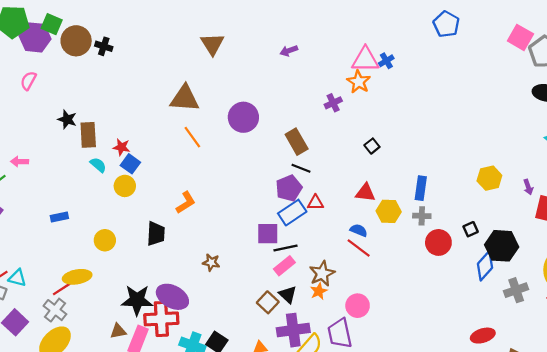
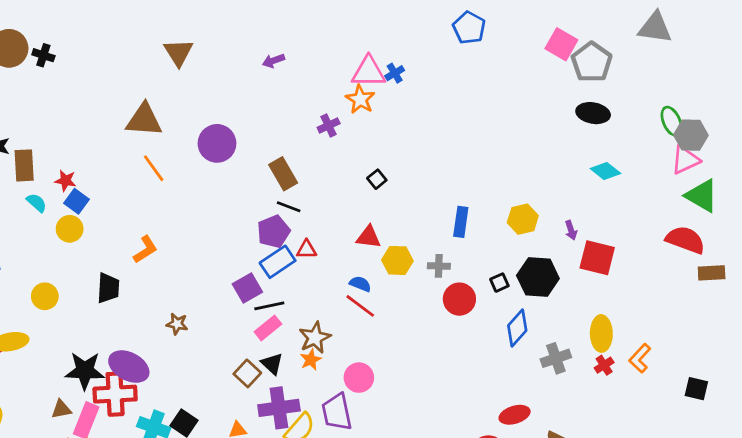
blue rectangle: (421, 188) -> (461, 222), moved
purple square: (268, 234) -> (247, 288), turned -30
black hexagon: (502, 246) -> (538, 277), moved

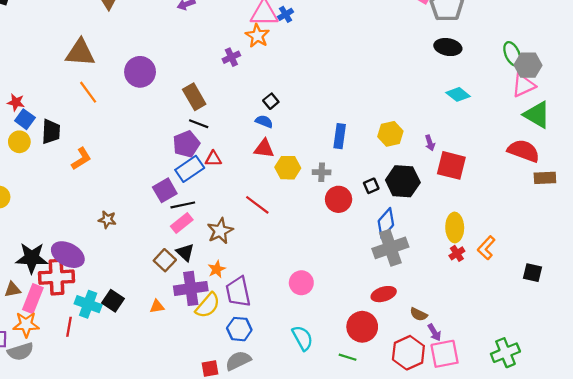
blue semicircle: (360, 284) -> (264, 121), moved
black trapezoid: (108, 288) -> (51, 132), moved
gray cross: (556, 358) -> (390, 248), moved, size x1.4
orange star: (311, 360) -> (217, 269), moved
pink circle: (359, 378) -> (301, 283), moved

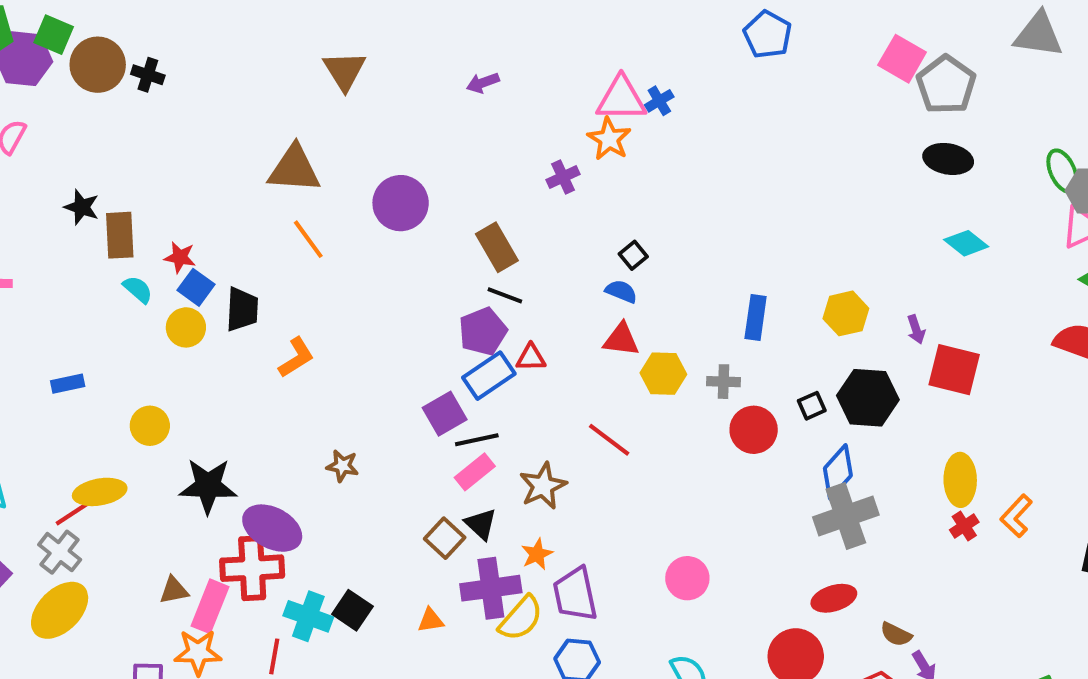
black star: (32, 258) -> (208, 486), moved

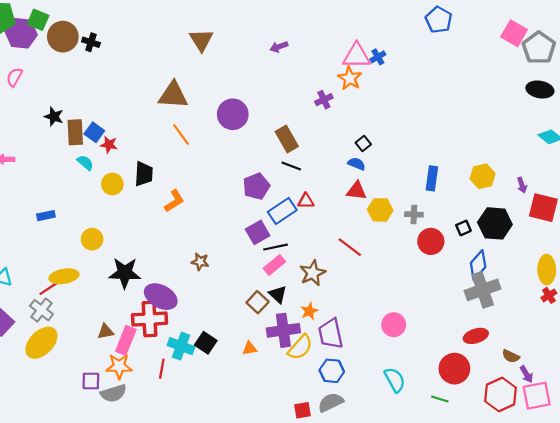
blue square: (196, 287) -> (94, 132), moved
purple pentagon: (483, 331) -> (256, 186), moved

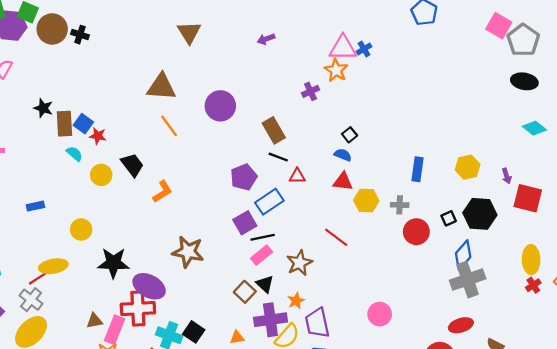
black trapezoid: (144, 174) -> (132, 165), turned -40
red triangle: (306, 201) -> (297, 176), moved
brown star: (200, 262) -> (188, 252), size x1.8

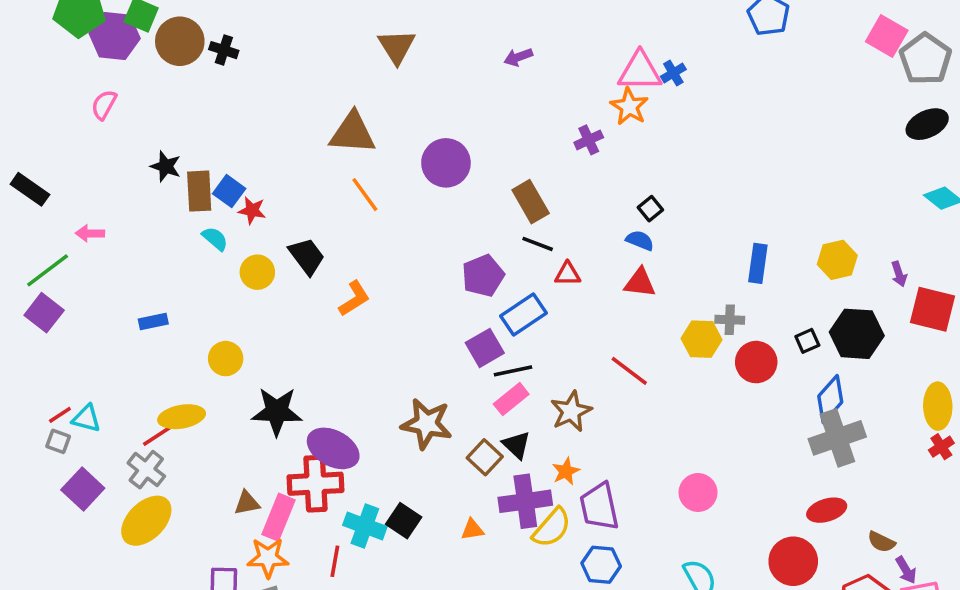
black ellipse: (524, 81) -> (927, 124), turned -35
yellow hexagon: (366, 201) -> (702, 339), moved
brown star: (188, 252) -> (427, 424), moved

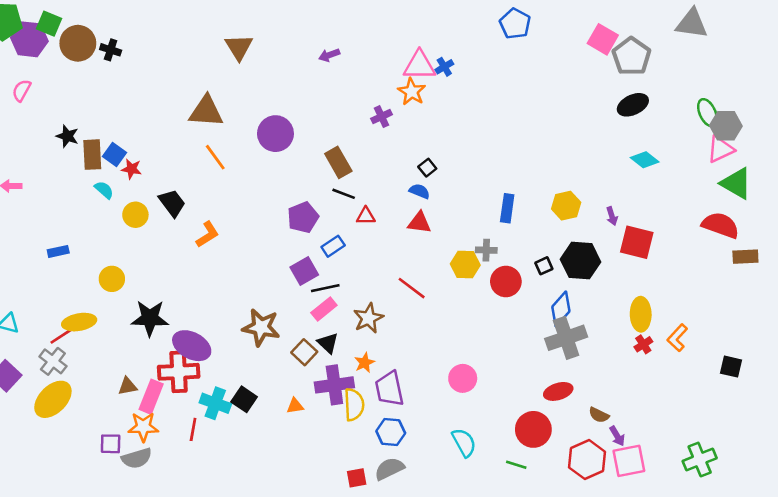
blue rectangle: (524, 314) -> (333, 246), size x0.7
yellow semicircle: (552, 528) -> (354, 405), turned -44

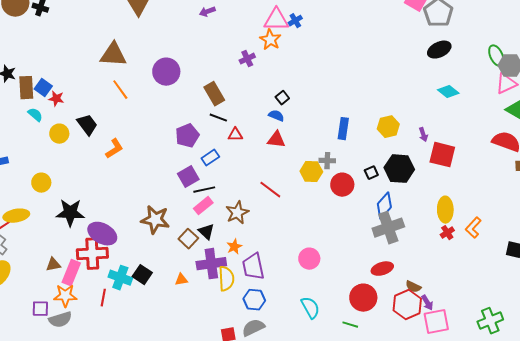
red hexagon: (587, 460) -> (407, 305), moved

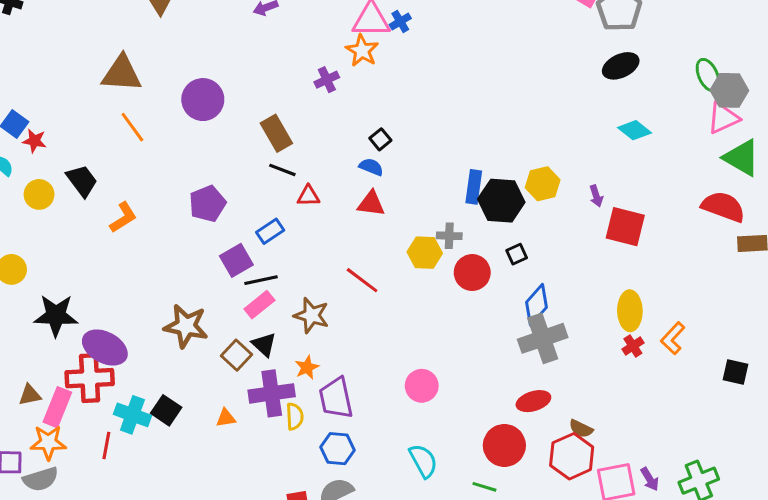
purple pentagon: (187, 136) -> (207, 204), moved
black hexagon: (399, 169) -> (501, 201), moved
brown star: (237, 213) -> (311, 315), turned -30
yellow semicircle: (226, 279) -> (295, 416), size x0.7
purple arrow: (427, 303) -> (650, 479), moved

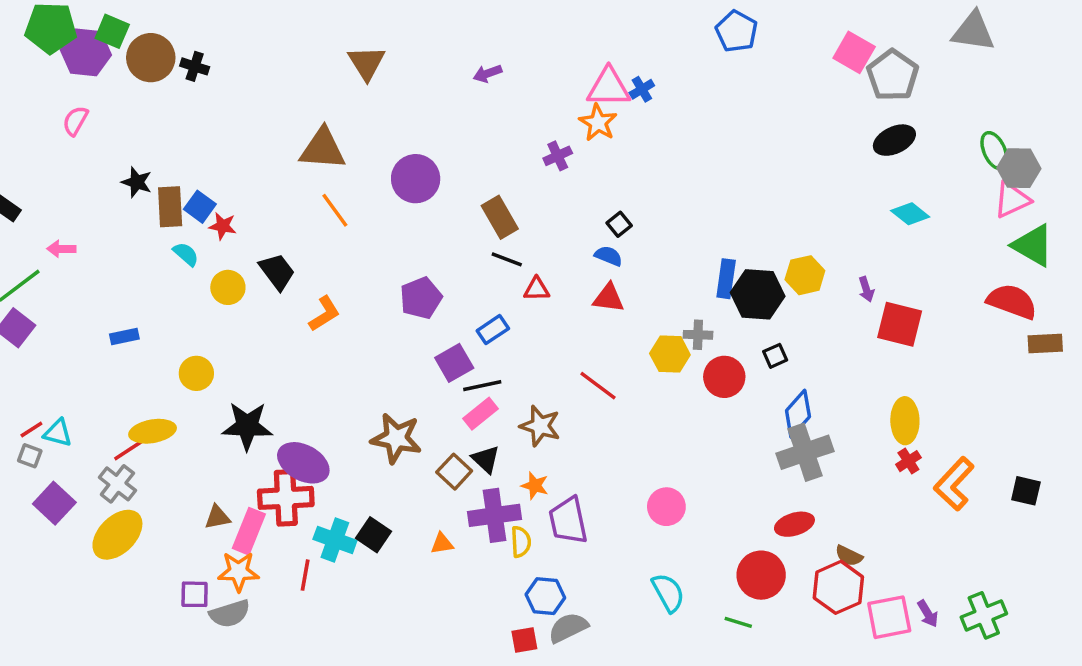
orange L-shape: (673, 338) -> (954, 484), moved, size x1.4
orange star: (307, 367) -> (535, 486), turned -30
blue hexagon: (338, 449) -> (545, 596), moved

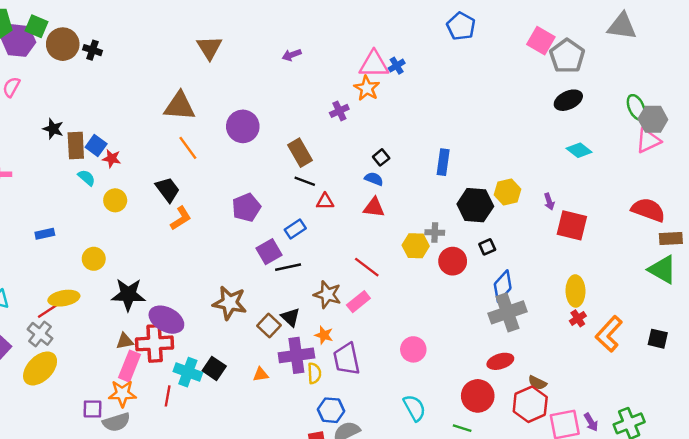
green triangle: (1033, 245) -> (663, 270), moved
black trapezoid: (277, 272) -> (168, 190), moved
blue rectangle: (726, 279) -> (443, 162), moved
pink rectangle: (480, 414) -> (358, 302), moved
brown triangle: (217, 517) -> (125, 341), moved

